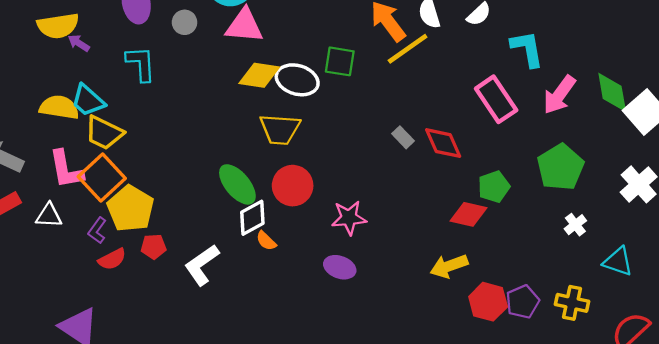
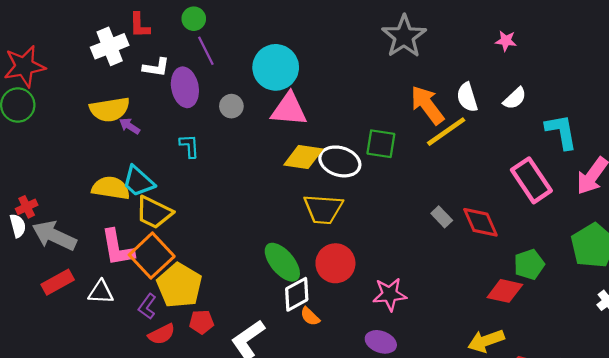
cyan L-shape: (141, 64) -> (189, 146), size x0.7

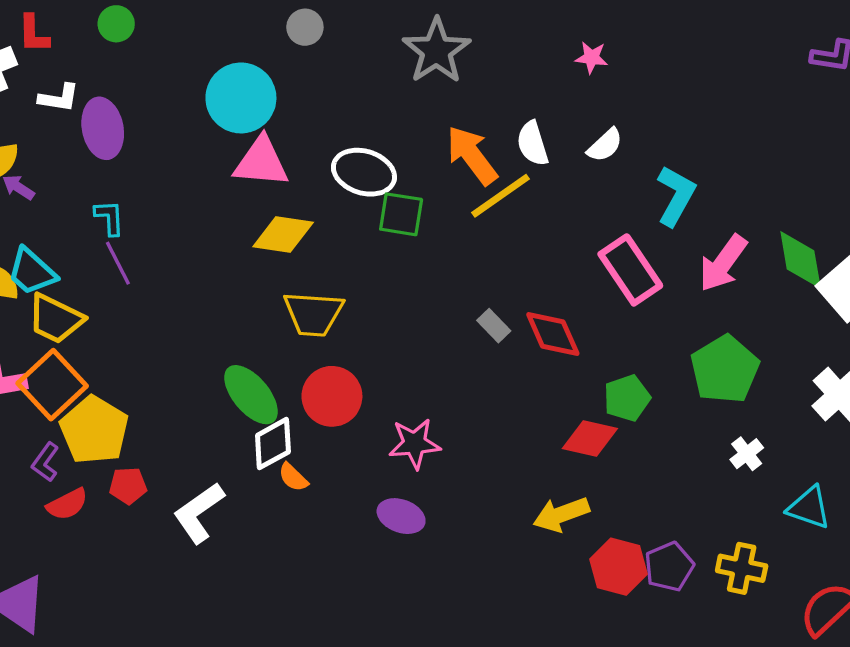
purple line: (206, 51) -> (118, 263), moved
gray circle: (231, 106) -> (305, 27), moved
cyan L-shape: (561, 132) -> (676, 196), turned 39
white ellipse: (340, 161) -> (364, 172), moved

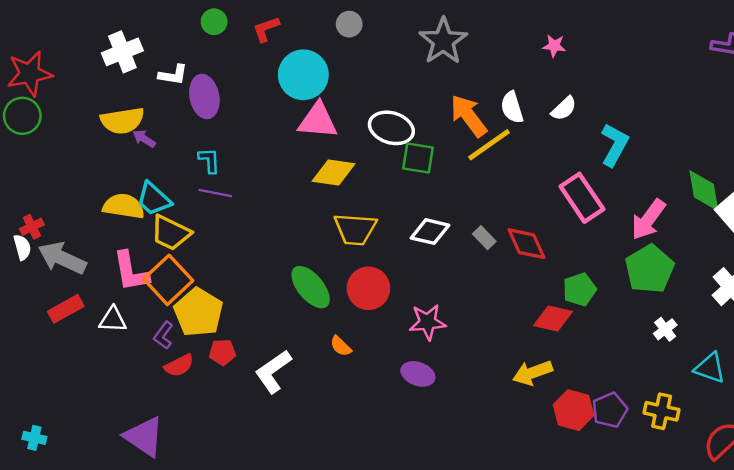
red L-shape: (34, 34) -> (266, 29), moved, turned 72
purple line: (118, 263) -> (215, 193), turned -52
pink arrow: (723, 263) -> (648, 220), moved
white diamond: (273, 444) -> (430, 232), moved, turned 42

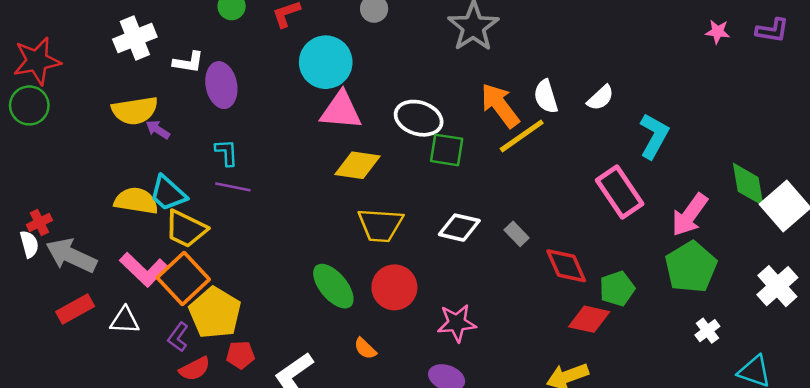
pink star: (554, 46) -> (718, 32), moved
red diamond: (526, 244) -> (566, 266), moved
pink L-shape: (131, 271) -> (144, 270), turned -36

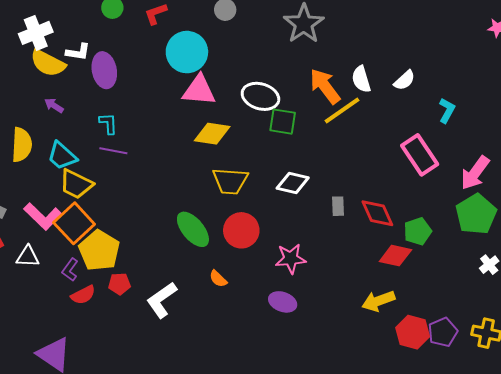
yellow semicircle: (135, 111) -> (48, 63), moved, turned 36
cyan L-shape: (654, 136) -> (447, 110), size x0.7
yellow semicircle: (136, 201) -> (22, 145), moved, turned 84
gray rectangle: (517, 234) -> (338, 206), moved, turned 42

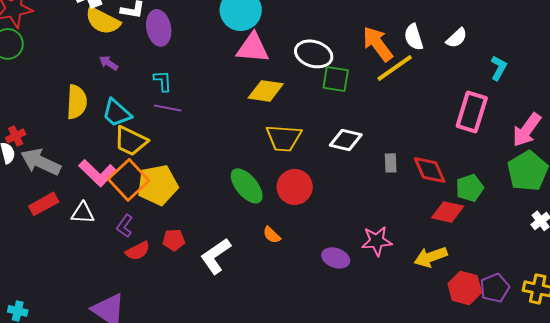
pink rectangle: (420, 155) -> (472, 112), turned 51
yellow pentagon: (99, 251) -> (158, 185), moved, turned 30
pink star: (291, 259) -> (377, 241), moved

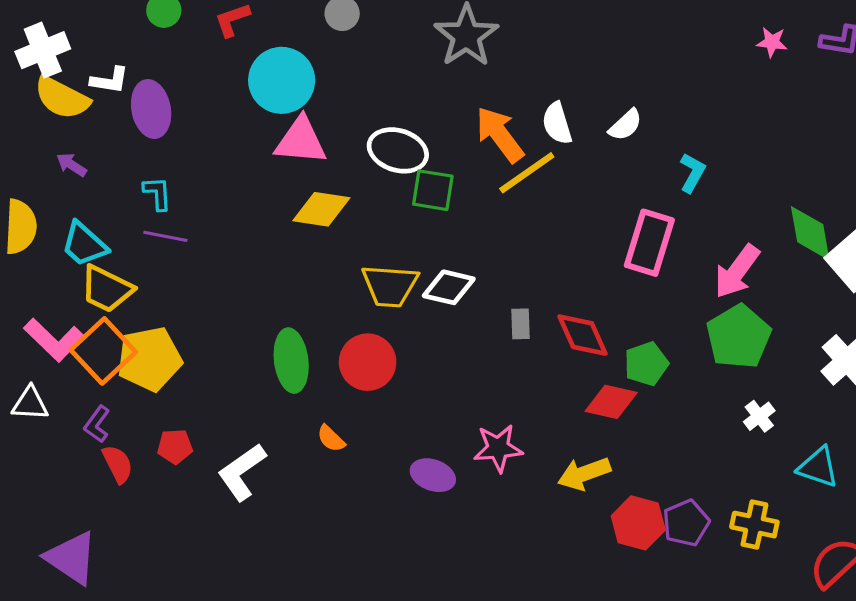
yellow trapezoid: (284, 138) -> (390, 286), moved
green ellipse: (247, 186) -> (291, 361), turned 33
red semicircle: (138, 251) -> (118, 464), turned -90

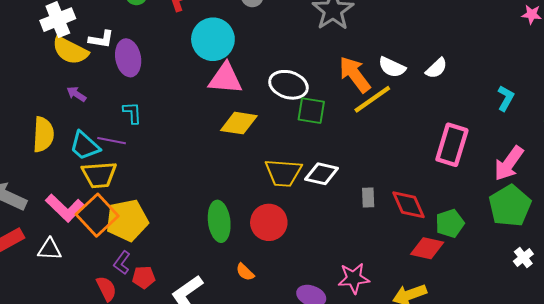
white semicircle: (557, 123) -> (392, 67), turned -48
cyan L-shape: (692, 173) -> (506, 98), moved
purple line: (165, 236) -> (112, 141), moved
yellow trapezoid: (106, 289) -> (99, 175), turned -30
purple L-shape: (97, 424) -> (122, 263), moved

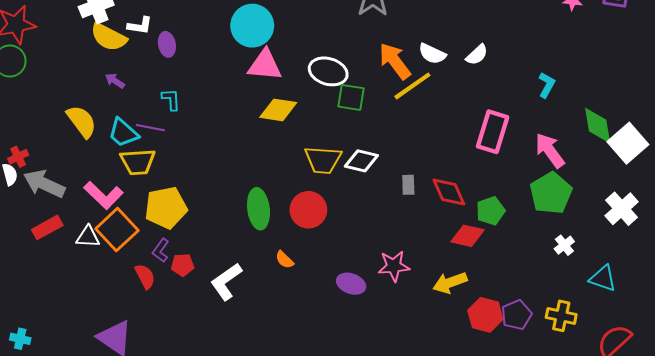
purple ellipse: (128, 58) -> (167, 44), size x0.7
yellow semicircle: (43, 134) -> (82, 121), turned -40
pink arrow: (509, 163) -> (550, 150), turned 108
orange square: (97, 215) -> (117, 230), moved

